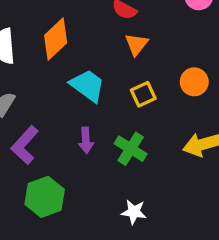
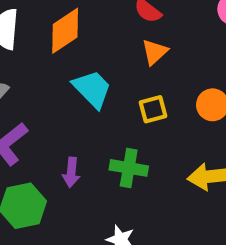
purple arrow: (86, 140) -> (71, 172), moved
green cross: (131, 149) -> (129, 168), turned -32

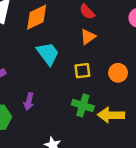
green cross: (129, 168) -> (83, 105), moved

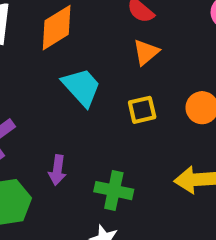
green cross: (83, 105) -> (114, 191), moved

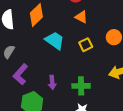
orange triangle: (146, 52) -> (81, 17), turned -40

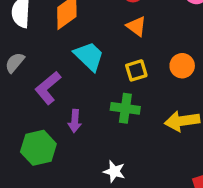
purple L-shape: (21, 74) -> (48, 88), moved
green cross: (81, 86) -> (125, 108), moved

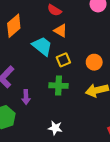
cyan trapezoid: (89, 56) -> (42, 46), moved
orange circle: (182, 66) -> (94, 62), moved

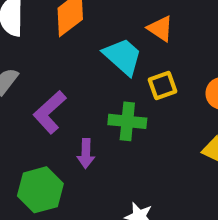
green cross: (59, 86) -> (127, 121), moved

